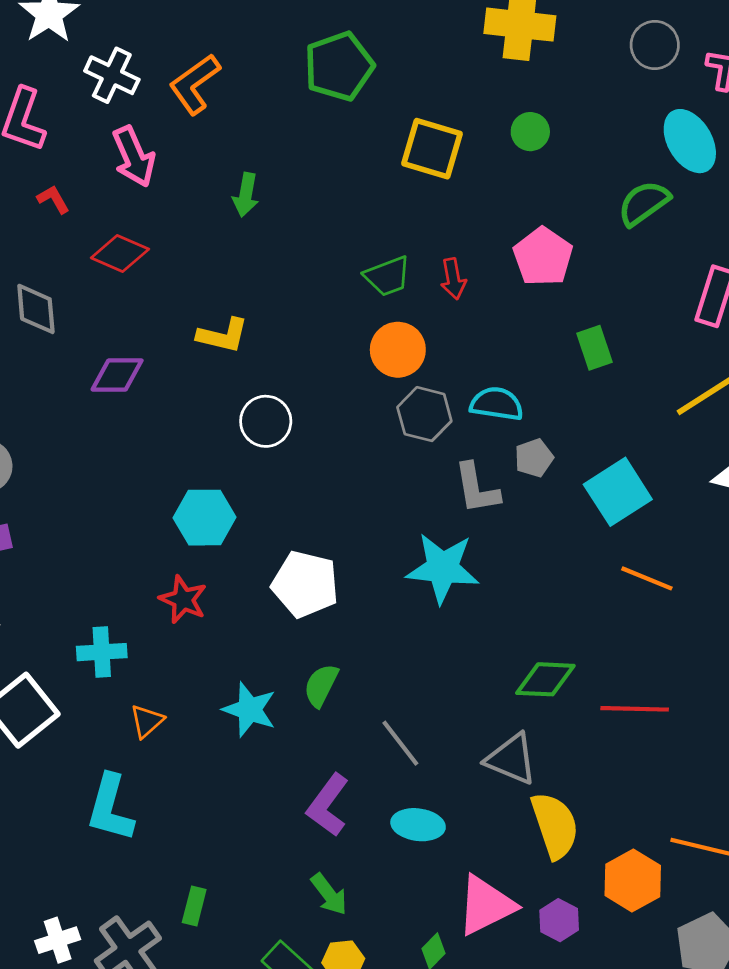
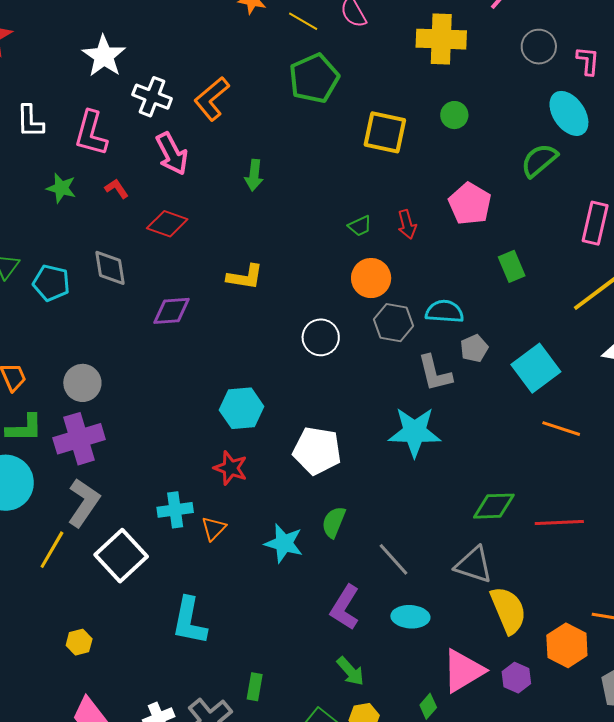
green trapezoid: (388, 276) -> (360, 226), size x0.7
white circle: (266, 421) -> (321, 337), moved
orange triangle: (147, 721) -> (214, 528), moved

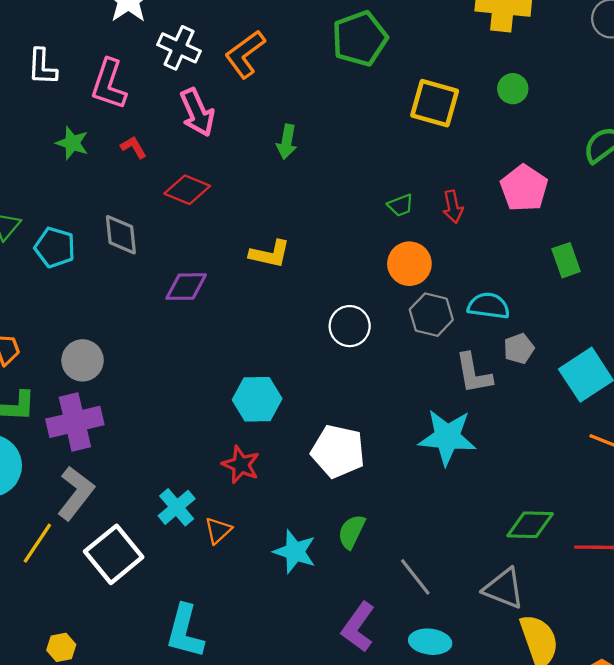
cyan cross: (175, 510) -> (177, 507), turned -36

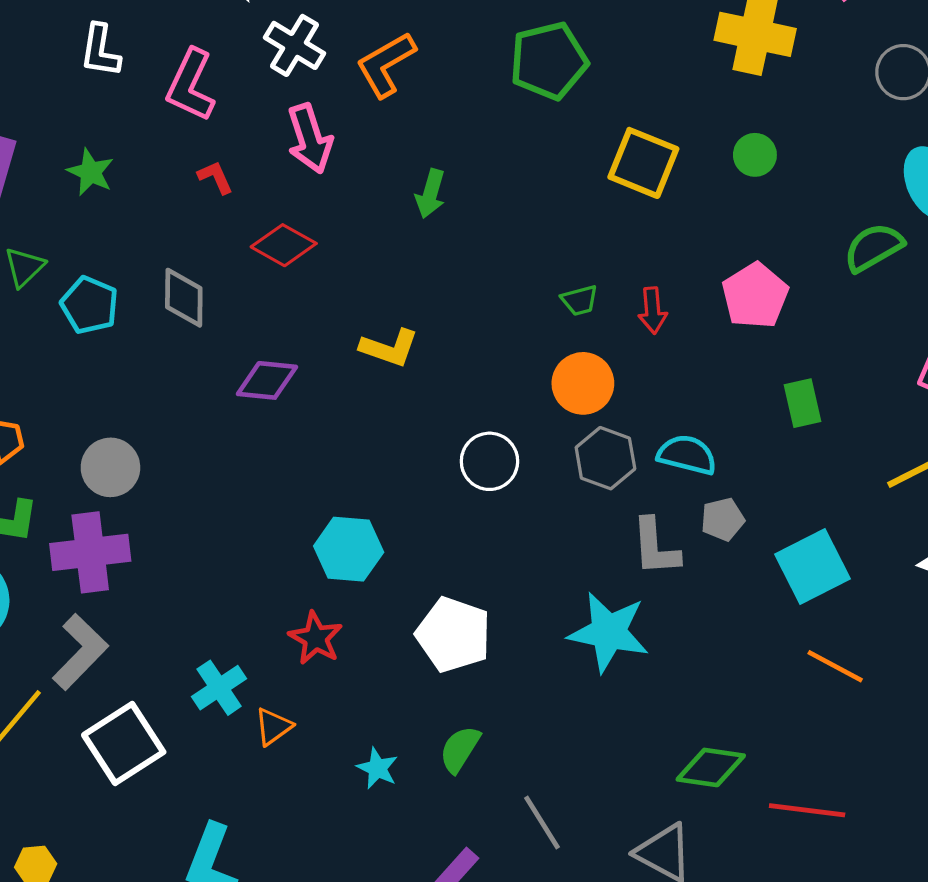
green star: (72, 143) -> (90, 172), moved
cyan star: (295, 552) -> (377, 768), size x0.7

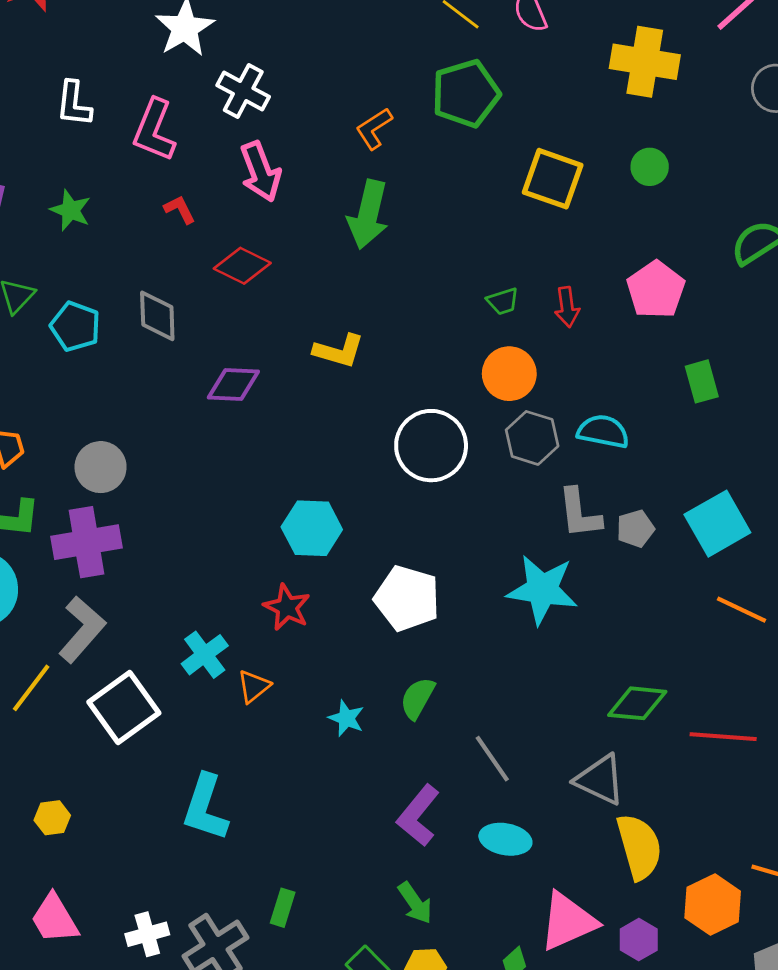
orange L-shape: (386, 64) -> (374, 129), moved, size x0.7
green arrow: (430, 194) -> (368, 215), size x1.6
white circle: (489, 461) -> (431, 446), size x1.4
gray pentagon: (723, 519) -> (635, 529), moved

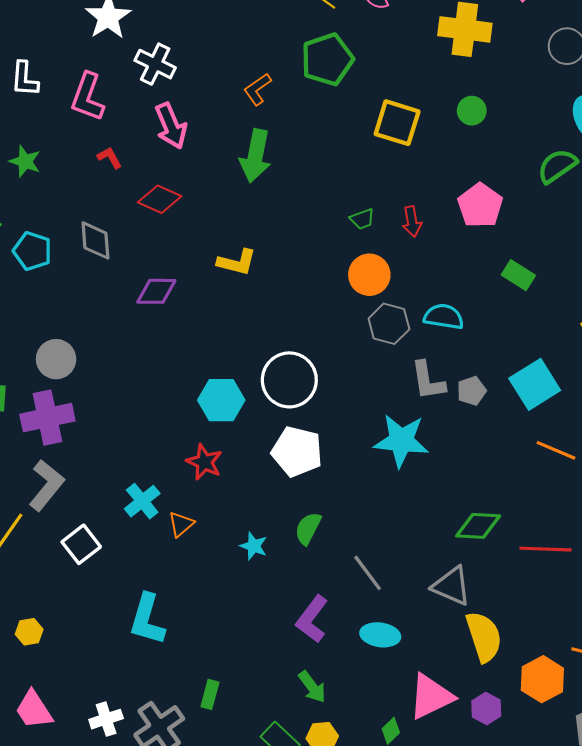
green rectangle: (702, 381) -> (518, 275), turned -40
white circle: (431, 446) -> (289, 380), moved
white square: (124, 707) -> (81, 544), size x0.7

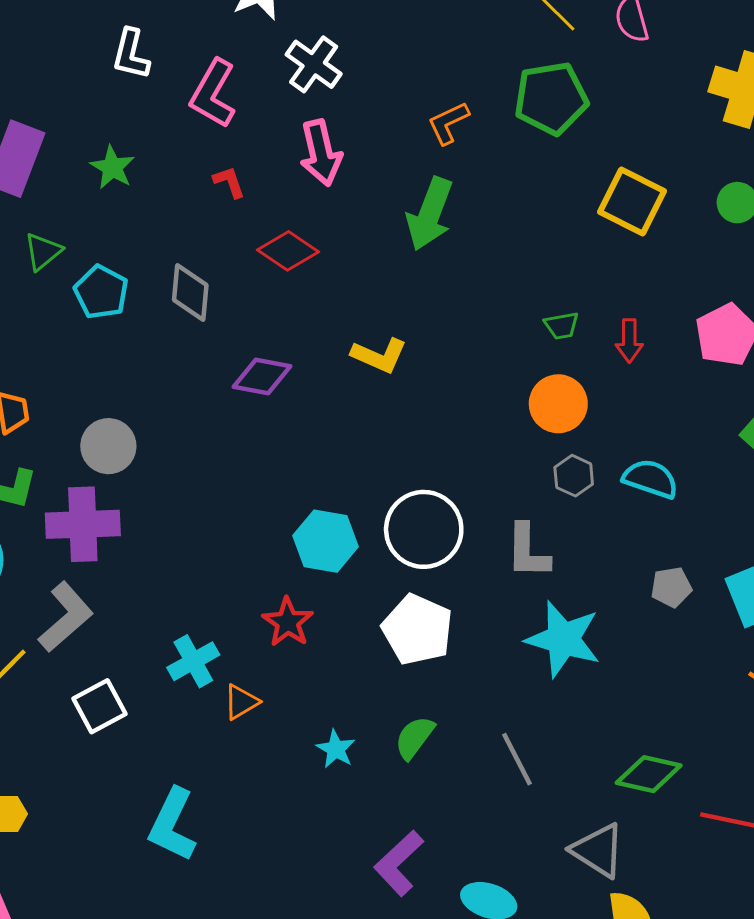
gray hexagon: (389, 324) -> (574, 476), size x0.7
gray L-shape: (428, 381) -> (528, 551), moved
gray line: (368, 573) -> (517, 759), moved

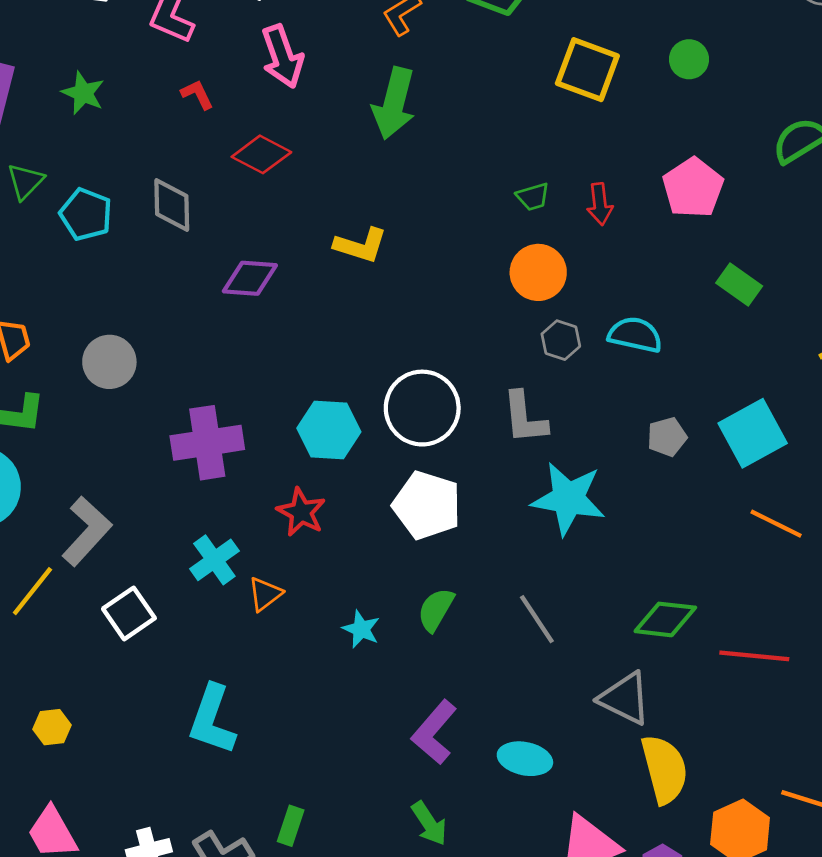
purple cross: (83, 524) -> (207, 443), moved

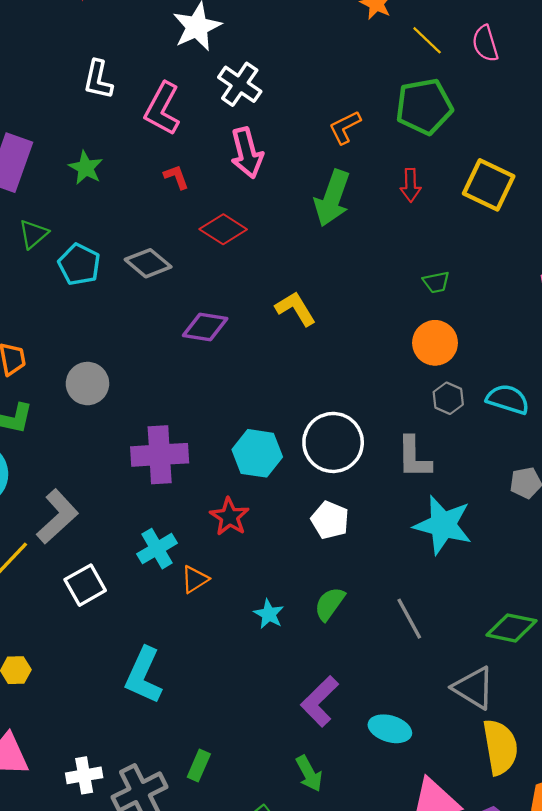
red arrow: (600, 204) -> (411, 185), moved
gray diamond: (172, 205) -> (148, 263), turned -54
yellow L-shape: (361, 245) -> (296, 309), turned -144
white pentagon: (427, 505) -> (330, 520), size x0.7

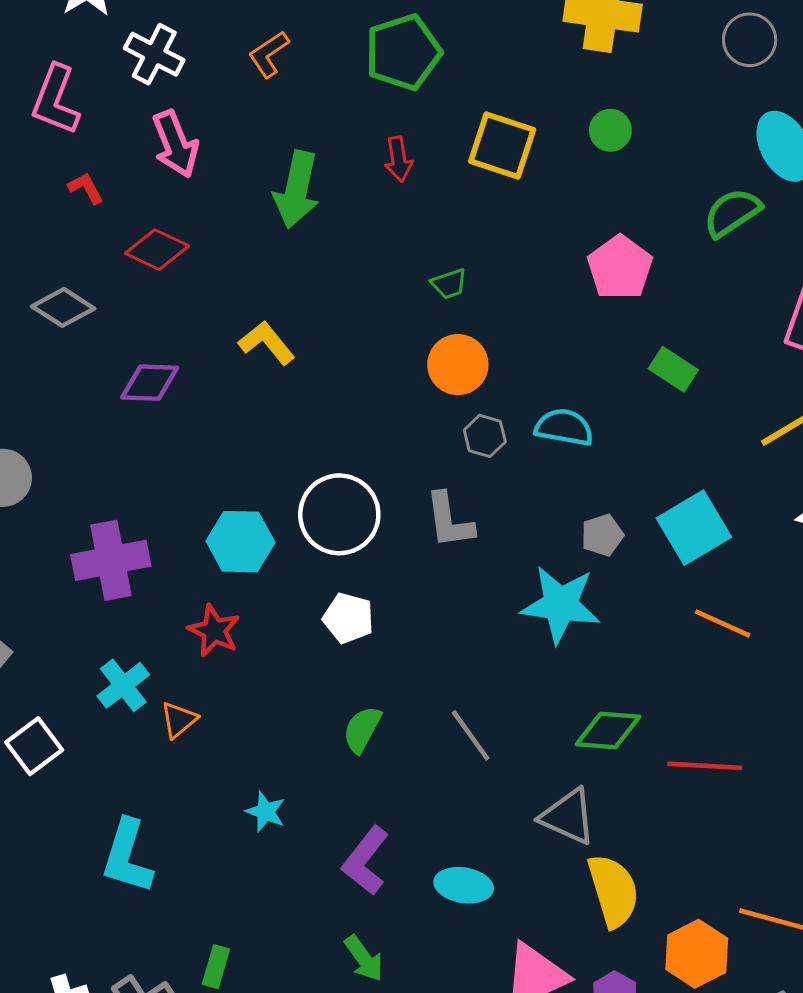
orange L-shape: (345, 127) -> (269, 54), moved
cyan star: (443, 525) -> (560, 604), moved
cyan star: (269, 614) -> (266, 812), moved

